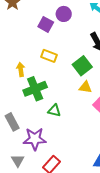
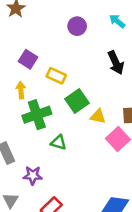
purple square: (46, 24) -> (28, 59), moved
green square: (82, 66) -> (77, 101), moved
purple star: (35, 139) -> (33, 175), size x0.7

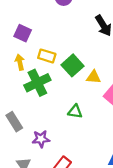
yellow rectangle: (56, 76) -> (47, 56), moved
green triangle: (58, 142) -> (75, 111), moved

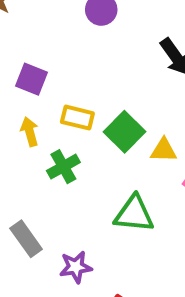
green cross: (37, 83) -> (63, 167), size x0.7
green triangle: (75, 111) -> (134, 214), size x1.5

